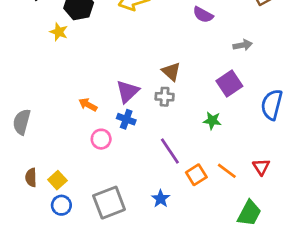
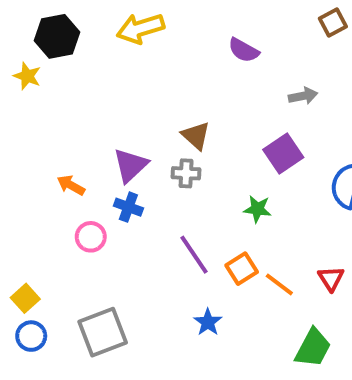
orange square: (196, 175) -> (242, 269), moved
blue star: (161, 199) -> (208, 322), moved

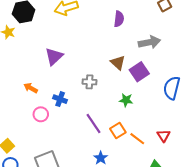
purple semicircle: (244, 50) -> (119, 19), turned -112
gray arrow: (303, 96) -> (149, 42), size x1.5
brown triangle: (196, 136) -> (118, 63), moved
purple triangle: (130, 165) -> (54, 56), moved

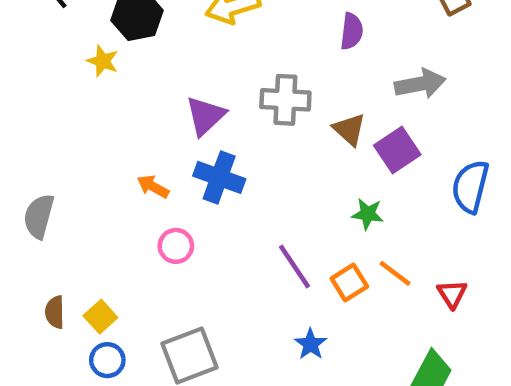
gray cross: (89, 82) -> (285, 100), moved, size x1.5
blue cross: (60, 99) -> (219, 177), moved, size x1.5
orange line: (137, 139) -> (395, 273), moved

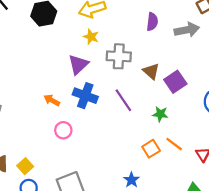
yellow star: (103, 61) -> (91, 37), moved
gray arrow: (420, 84) -> (187, 30), moved
purple line: (295, 266) -> (123, 100), moved

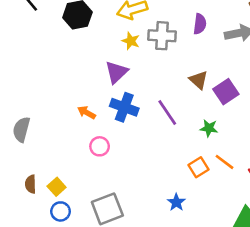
gray cross: (119, 56) -> (162, 36), moved

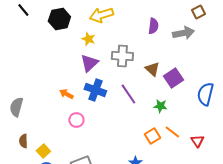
gray cross: (162, 36) -> (122, 56), moved
yellow star: (131, 41) -> (88, 39), moved
brown semicircle: (31, 184) -> (23, 141), moved

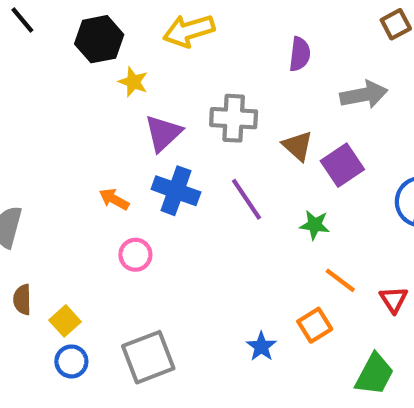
gray arrow: (183, 33) -> (364, 95), moved
yellow star: (88, 39) -> (133, 82), moved
orange square: (152, 136) -> (315, 325), moved

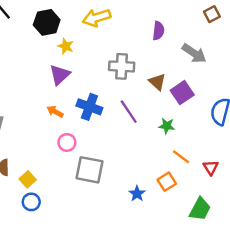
gray arrow: (364, 95) -> (194, 53), turned 45
purple triangle: (163, 133) -> (60, 75), moved
gray square: (148, 357) -> (89, 170), moved, turned 32

